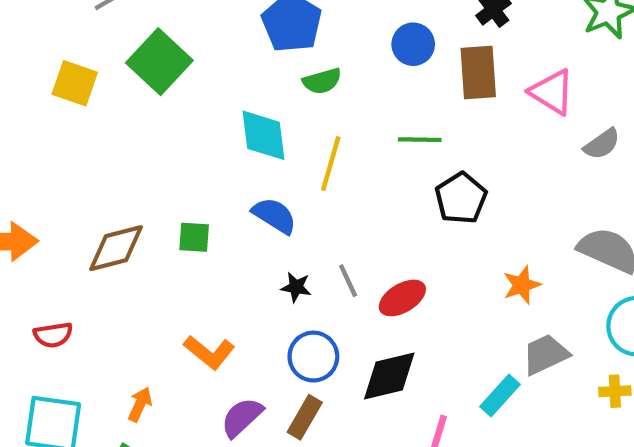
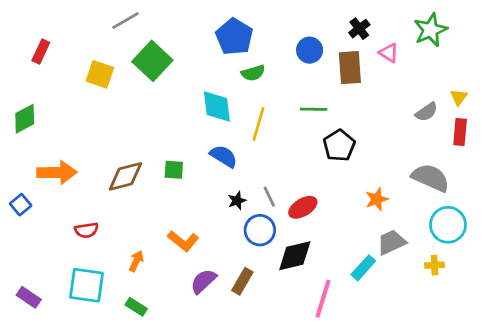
pink triangle: (552, 92) -> (389, 53), moved, size x0.7
black star: (296, 287) -> (237, 201), turned -30
blue circle: (313, 357) -> (260, 230), moved
orange arrow: (140, 404) -> (136, 261), moved

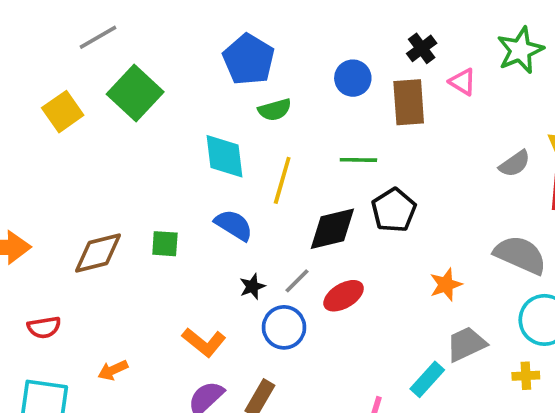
yellow square: (100, 74) -> (63, 112), turned 36
gray line: (269, 197) -> (297, 281), turned 70
orange L-shape: (183, 241) -> (204, 342), moved
black diamond: (295, 256) -> (332, 229), moved
orange arrow: (136, 261) -> (113, 370), turned -140

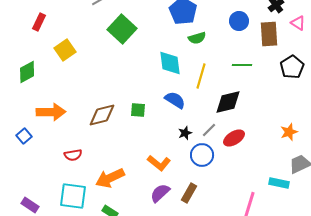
yellow square: (63, 112) -> (65, 50), moved
black pentagon: (394, 210) -> (292, 67), moved
orange arrow: (113, 370) -> (110, 178), size x1.8
cyan rectangle: (427, 379) -> (279, 183), turned 60

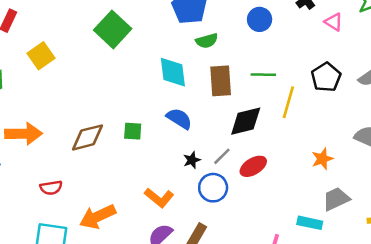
brown rectangle: (269, 34) -> (221, 81), moved
yellow line: (201, 76) -> (288, 102), moved

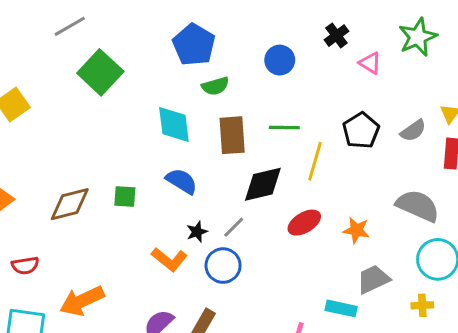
orange star: (322, 159) -> (356, 230), turned 30
red ellipse: (253, 166) -> (304, 223), moved
orange L-shape: (159, 198) -> (169, 259), moved

